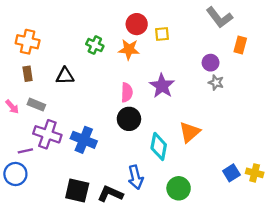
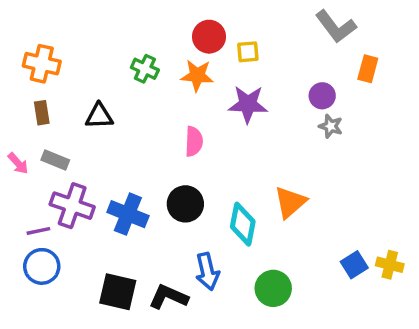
purple star: (162, 86) -> (248, 104), moved, turned -30
black circle: (129, 119) -> (185, 204), moved
blue circle: (15, 174) -> (42, 266), moved

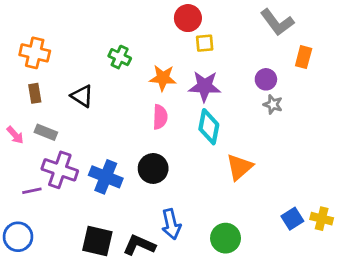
red circle: (209, 37) -> (188, 18), moved
orange star: (197, 76) -> (163, 78), moved
black triangle: (99, 116) -> (82, 96), turned 35
cyan diamond: (243, 224) -> (209, 127), moved
blue circle: (42, 266) -> (18, 237), moved

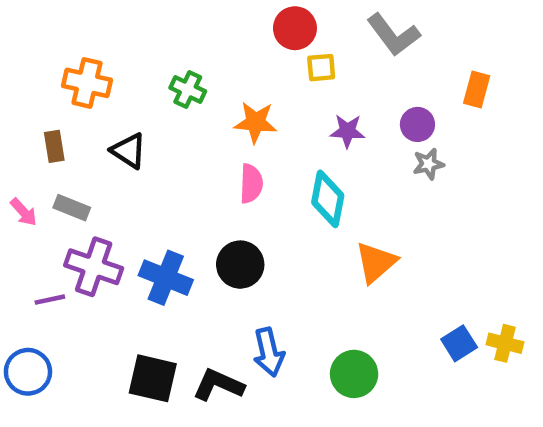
gray L-shape: (277, 22) -> (393, 35), moved
orange cross: (35, 53) -> (87, 83), moved
purple star: (205, 86) -> (347, 131), moved, size x0.7
gray star: (273, 104) -> (428, 164), turned -30

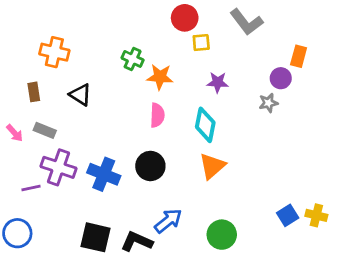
green cross: (188, 89) -> (133, 59), moved
purple circle: (417, 124) -> (281, 78), moved
orange triangle: (376, 262) -> (212, 166), moved
blue arrow: (269, 352) -> (168, 221), turned -116

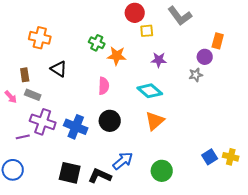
brown rectangle: (34, 92) -> (25, 75), moved
pink semicircle: (157, 115) -> (104, 86), moved
cyan diamond: (205, 125) -> (150, 91), turned -60

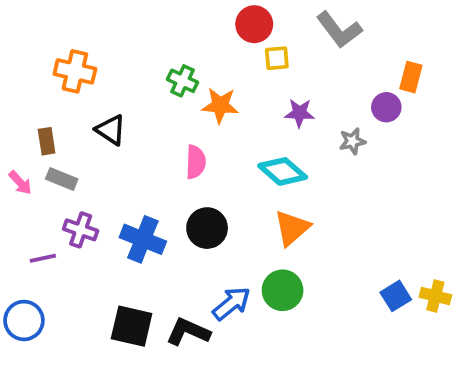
gray star: (196, 75) -> (352, 141), moved
purple cross: (43, 122) -> (81, 230), size x0.7
green circle: (162, 171) -> (283, 290), moved

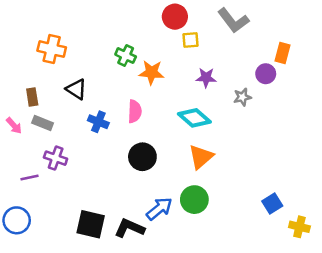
blue cross: (143, 239) -> (98, 122), moved, size x0.7
yellow cross: (435, 296) -> (299, 227), moved

